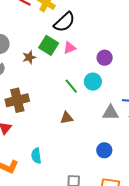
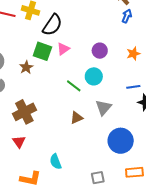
gray triangle: (110, 113) -> (104, 108), moved, turned -36
blue circle: (104, 150) -> (121, 141), size x1.6

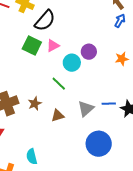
brown star: (26, 67) -> (35, 104), moved
cyan circle: (94, 76) -> (72, 63), moved
blue line: (133, 87) -> (109, 104), moved

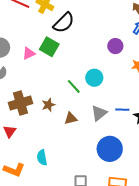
pink triangle: (53, 46) -> (29, 53), moved
purple circle: (89, 52) -> (115, 46), moved
cyan circle: (72, 63) -> (94, 78), moved

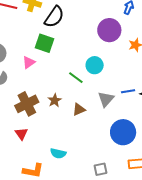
purple circle: (115, 46) -> (109, 30), size x1.5
pink triangle: (29, 53) -> (29, 62), moved
cyan semicircle: (42, 158) -> (58, 153), turned -56

